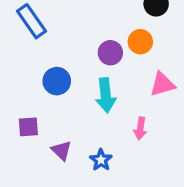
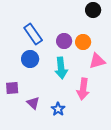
blue rectangle: (32, 21) -> (33, 34), moved
orange circle: (140, 42) -> (83, 42), moved
pink arrow: (140, 128) -> (83, 89), size x1.5

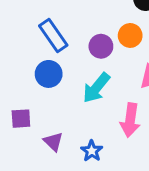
orange circle: (83, 42) -> (130, 35), moved
cyan arrow: (61, 68) -> (96, 88), turned 45

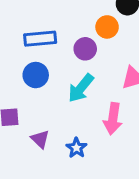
blue rectangle: (53, 35) -> (40, 39), turned -60
orange circle: (130, 35) -> (107, 27), moved

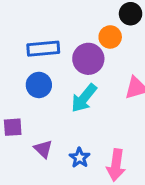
purple circle: (85, 49) -> (88, 59), size x1.4
pink arrow: (113, 119) -> (116, 165), moved

